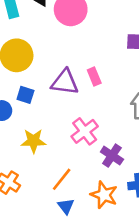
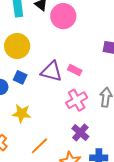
pink rectangle: (94, 76) -> (75, 70), turned -48
pink cross: (85, 131) -> (77, 100), moved

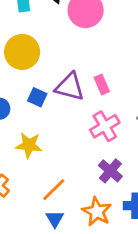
pink rectangle: (75, 70) -> (102, 85), turned 40
blue square: (20, 77) -> (37, 97), moved

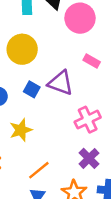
pink rectangle: (102, 85) -> (92, 61), moved, turned -42
yellow star: (29, 145) -> (21, 130), turned -30

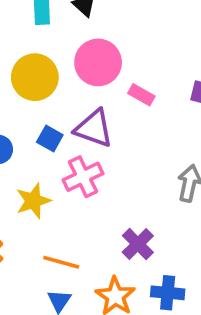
pink circle: (80, 18) -> (98, 62), moved
pink cross: (88, 120) -> (83, 177), moved
orange line: (39, 170) -> (61, 262), turned 55

